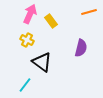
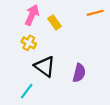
purple semicircle: (81, 48) -> (79, 73), moved

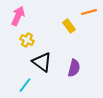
pink arrow: (32, 15) -> (18, 16), moved
yellow rectangle: (54, 22) -> (69, 26), moved

